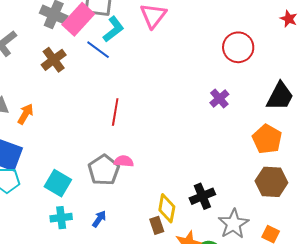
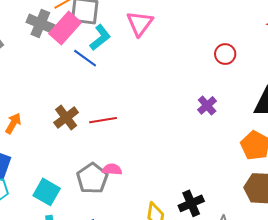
red circle: (238, 47) -> (225, 54), size x0.7
brown cross: (54, 60) -> (66, 118), moved
red line: (115, 112) -> (103, 120), turned 72

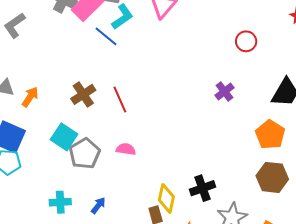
red line: (103, 120) -> (120, 100), turned 72
gray pentagon: (92, 178) -> (85, 153), moved
cyan square: (47, 192) -> (64, 137), moved

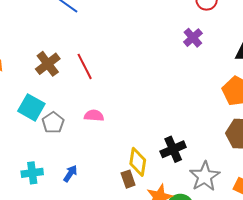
purple cross: (225, 91) -> (193, 38), moved
gray pentagon: (85, 153) -> (53, 123), size x0.7

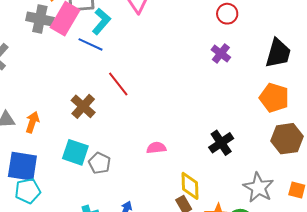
red line: (85, 66) -> (118, 84), moved
pink semicircle: (94, 116) -> (156, 148), moved
black cross: (173, 149) -> (221, 143), moved

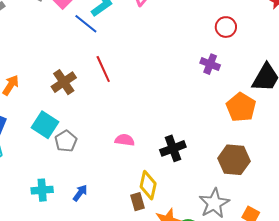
purple cross: (221, 53) -> (210, 64), turned -30
orange pentagon: (274, 98) -> (241, 107), moved
brown hexagon: (287, 139) -> (234, 160), moved
black cross: (221, 143) -> (173, 148), moved

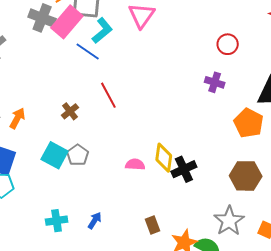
brown cross: (64, 82) -> (70, 111), size x0.7
gray pentagon: (66, 141) -> (78, 155), moved
yellow diamond: (148, 185) -> (164, 158), moved

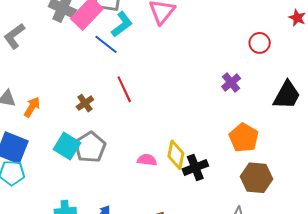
red circle: (228, 44) -> (260, 43), moved
purple cross: (215, 82) -> (231, 82), turned 30
orange pentagon: (249, 123) -> (244, 138), moved
gray pentagon: (78, 155) -> (90, 147), size x1.4

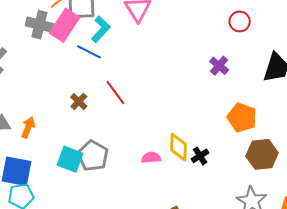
brown cross: (85, 103) -> (79, 102), moved
black cross: (195, 167) -> (200, 156), size x0.7

